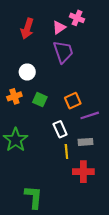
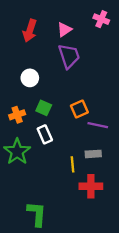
pink cross: (77, 18) -> (101, 19), moved
orange cross: (14, 96) -> (17, 115), moved
purple line: (90, 115) -> (98, 125), turned 30
white rectangle: (60, 129) -> (45, 134), moved

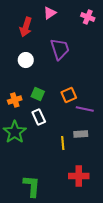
pink triangle: (64, 30) -> (50, 13), moved
white circle: (30, 78) -> (26, 60), moved
red cross: (91, 186) -> (79, 176), moved

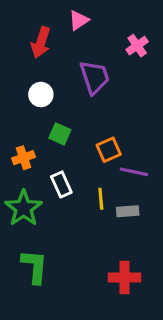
pink cross: (88, 17) -> (137, 46), moved, turned 32
green square: (38, 94) -> (60, 134), moved
yellow line: (63, 143) -> (101, 199), moved
green L-shape: (32, 186) -> (35, 267), moved

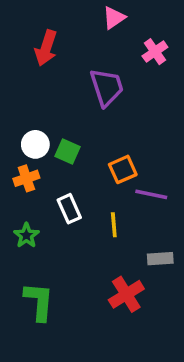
pink triangle: (79, 20) -> (114, 18), moved
white circle: (41, 95) -> (35, 144), moved
green star: (24, 208) -> (26, 235), size x0.6
gray rectangle: (128, 211) -> (160, 259), moved
red cross: (124, 278) -> (126, 294), moved, turned -32

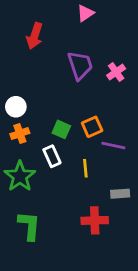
pink cross: (155, 52) -> (116, 72), moved
white circle: (35, 144) -> (16, 107), moved
green square: (67, 152) -> (61, 129), moved
green star: (26, 235) -> (20, 176), size x1.6
red cross: (126, 294) -> (95, 220), turned 30

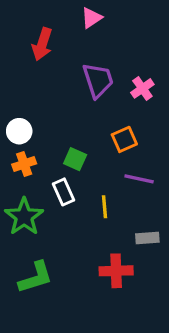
pink triangle: (85, 13) -> (91, 18), moved
orange square: (92, 127) -> (124, 139), moved
green L-shape: (29, 226) -> (36, 277), turned 68

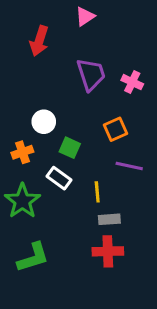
pink cross: (142, 88) -> (132, 82), turned -30
white circle: (19, 131) -> (44, 122), moved
white rectangle: (64, 192) -> (59, 178), turned -30
gray rectangle: (147, 238) -> (109, 219), moved

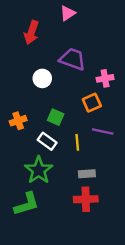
purple trapezoid: (91, 74) -> (72, 59), turned -52
pink cross: (132, 82) -> (105, 78), moved, turned -35
white circle: (44, 122) -> (42, 78), moved
yellow line: (97, 192) -> (77, 142), moved
green star: (22, 201) -> (39, 170), moved

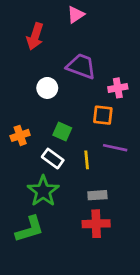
orange square: (92, 103) -> (103, 115), turned 30

